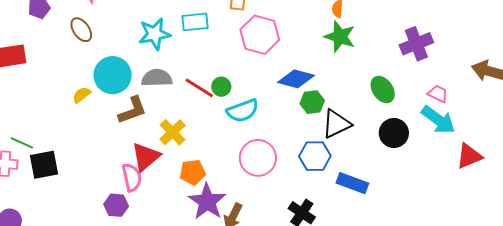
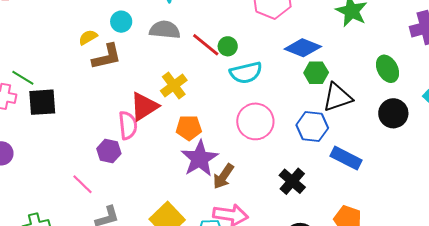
cyan circle: (113, 75) -> (121, 22), size x0.6
brown L-shape: (132, 110) -> (107, 57), moved

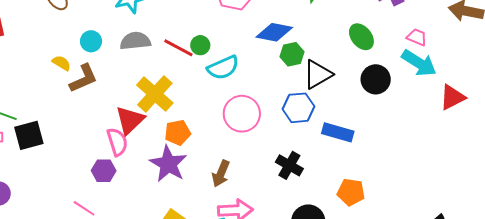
yellow semicircle: (88, 37) -> (61, 63), turned 72
yellow cross: (174, 86) -> (155, 94), size x1.4
purple star: (200, 159) -> (168, 164), moved

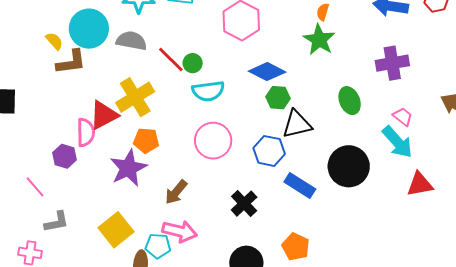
cyan circle: (91, 41) -> (89, 29), size x1.8
black circle: (376, 79) -> (349, 166), moved, size x1.4

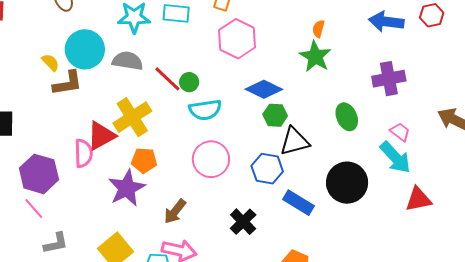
purple hexagon: (64, 156) -> (39, 174), moved, size x1.6

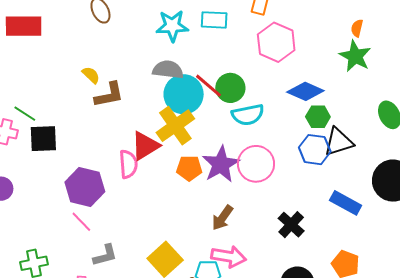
cyan circle: (85, 49) -> (184, 94), moved
green circle: (189, 82) -> (230, 88), size x1.5
blue hexagon: (267, 169) -> (315, 150), moved
purple star: (127, 188) -> (221, 164), moved

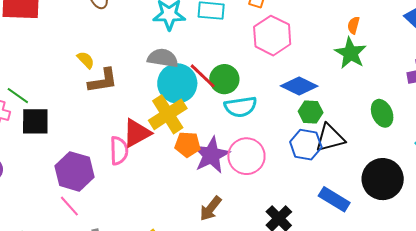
orange pentagon: (189, 168) -> (188, 145), moved

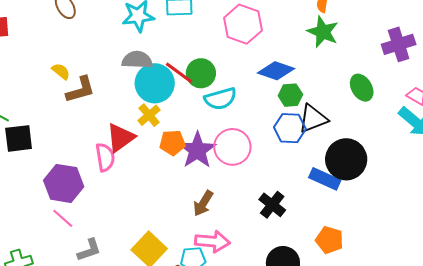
yellow cross: (168, 114) -> (149, 115), size x0.6
black circle: (383, 179) -> (346, 159), moved

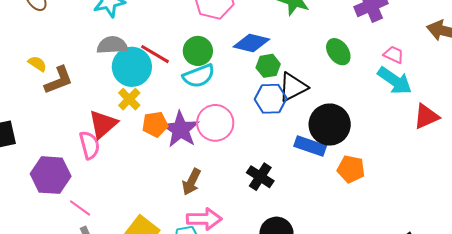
green circle: (201, 73) -> (198, 51), moved
pink line: (63, 218) -> (80, 208), moved
orange pentagon: (329, 240) -> (351, 169), moved

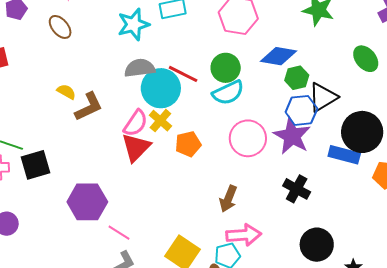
purple star: (181, 129) -> (292, 136), moved
pink semicircle: (89, 145) -> (136, 123), moved, turned 52

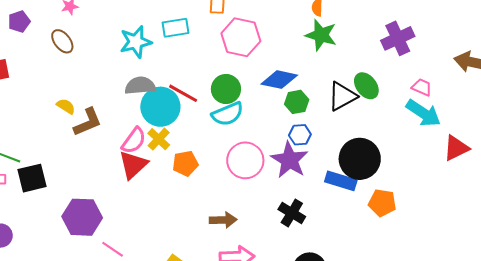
black triangle: (323, 97) -> (342, 96), moved
blue hexagon: (301, 110) -> (300, 135), size x0.7
brown arrow: (228, 199) -> (223, 220), turned -116

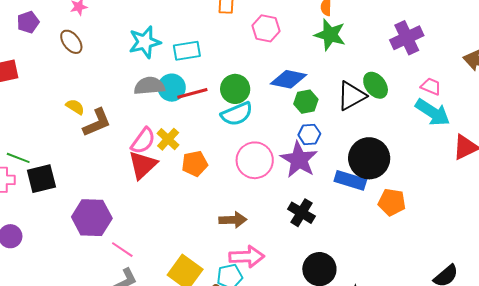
cyan rectangle: (176, 28) -> (187, 51), moved
pink hexagon: (241, 37) -> (266, 28), moved, size x0.7
red line: (183, 93) -> (192, 93), turned -44
cyan circle: (160, 107) -> (172, 88), moved, size x0.7

